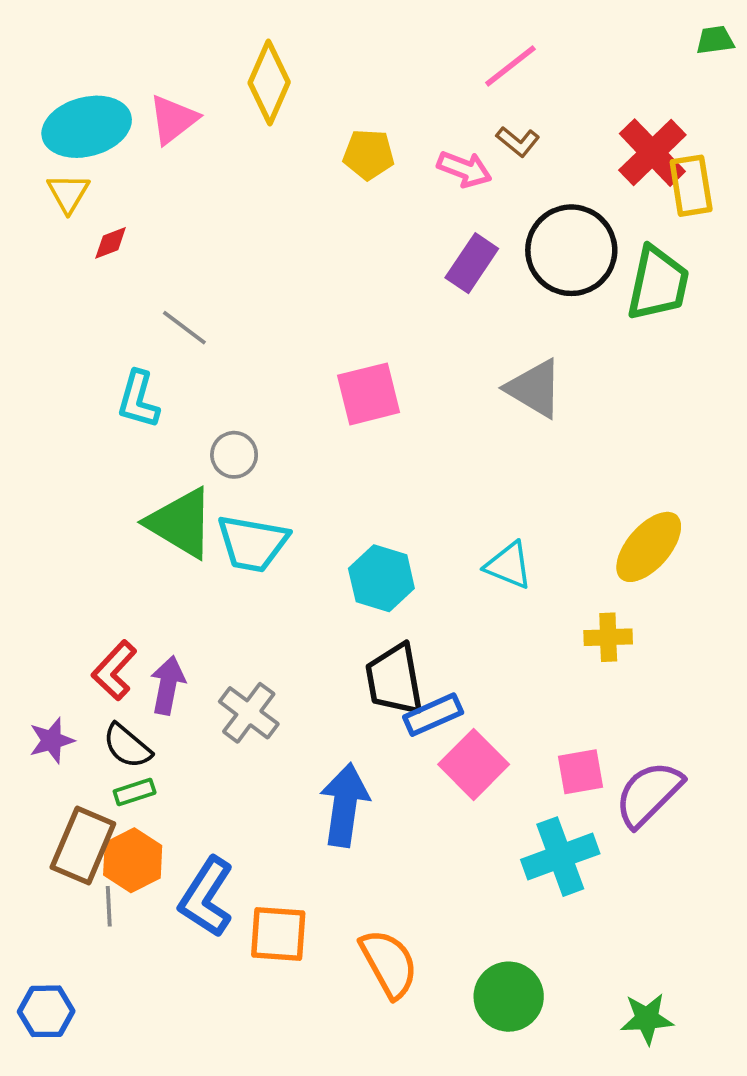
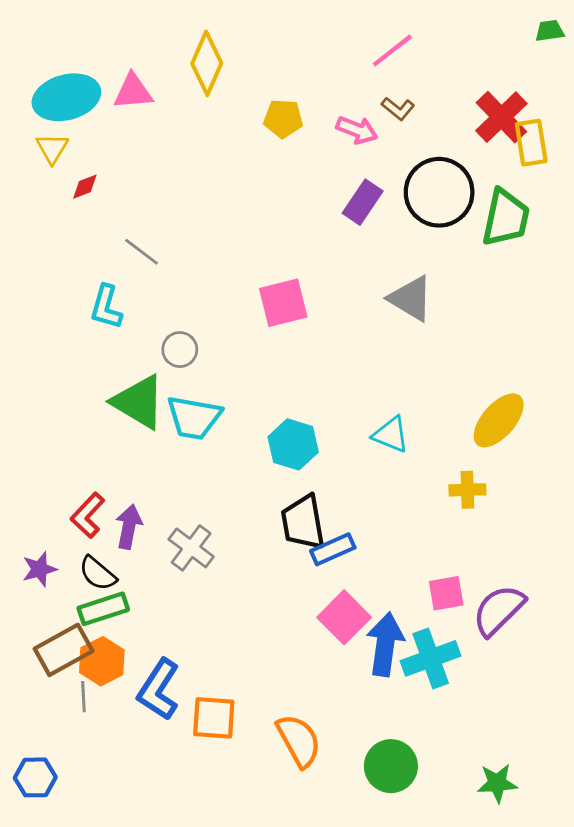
pink triangle: (173, 119) -> (133, 92), turned 33
pink square: (474, 764) -> (344, 617), moved
green rectangle: (135, 792) -> (103, 609), size x1.6
blue arrow: (345, 805) -> (385, 644), moved
brown rectangle: (83, 845) -> (64, 650), turned 38

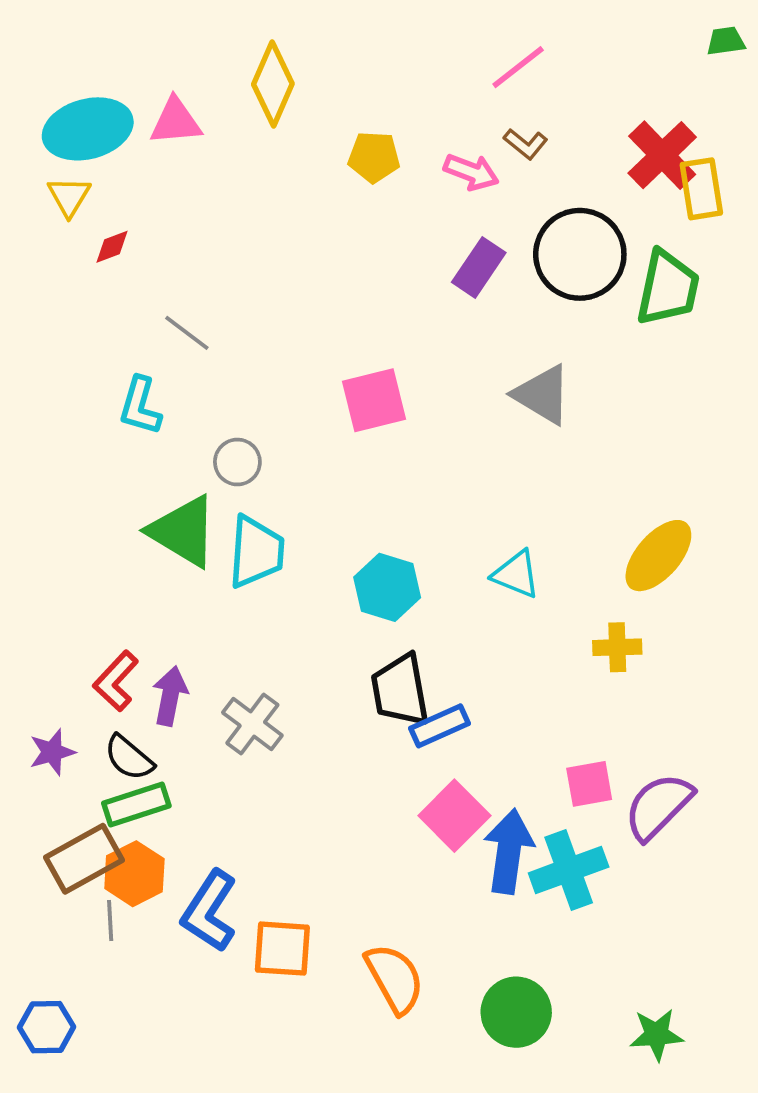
cyan trapezoid: (194, 418) -> (256, 552), turned -96

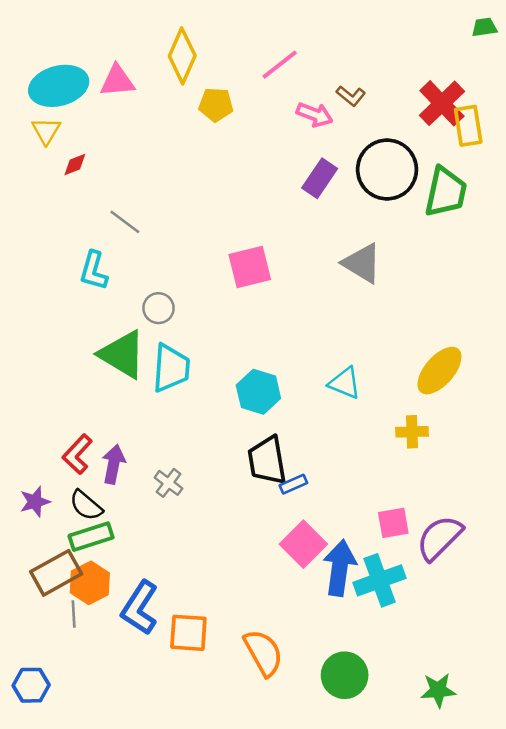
pink line: (518, 67) -> (280, 65), moved
yellow pentagon: (374, 157) -> (216, 105), moved
gray cross: (252, 724) -> (169, 483), size x0.7
blue rectangle: (439, 726) -> (293, 484), size x0.7

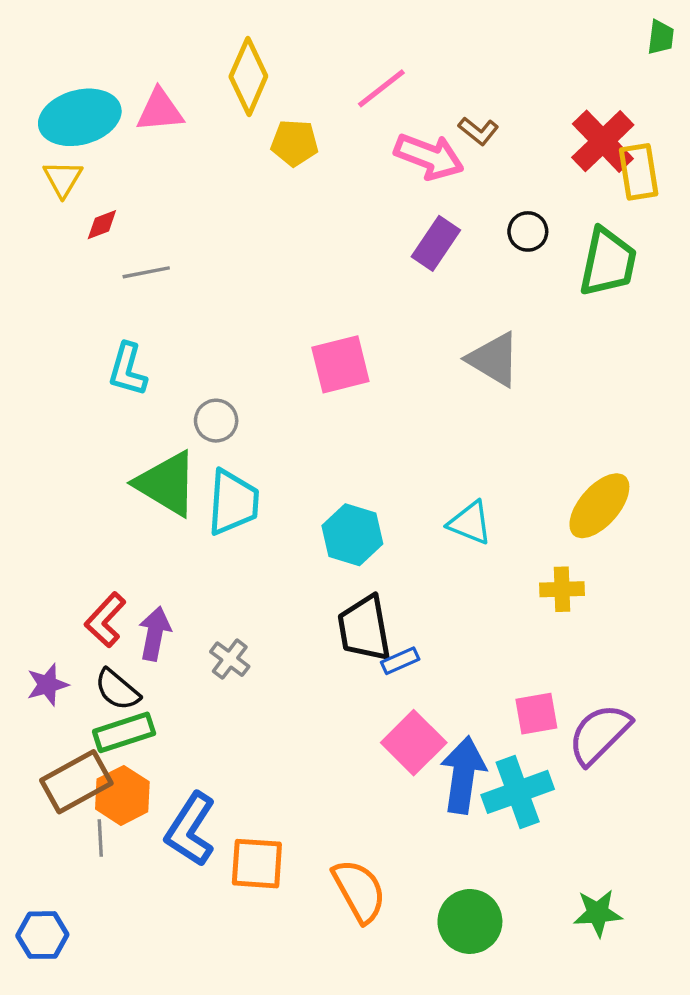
green trapezoid: (484, 27) -> (661, 37), turned 105
pink arrow: (315, 115) -> (429, 157), size x1.4
black circle: (387, 170) -> (528, 231), size x0.5
gray line: (125, 222) -> (146, 272), moved, turned -48
green star: (438, 690) -> (598, 913), moved

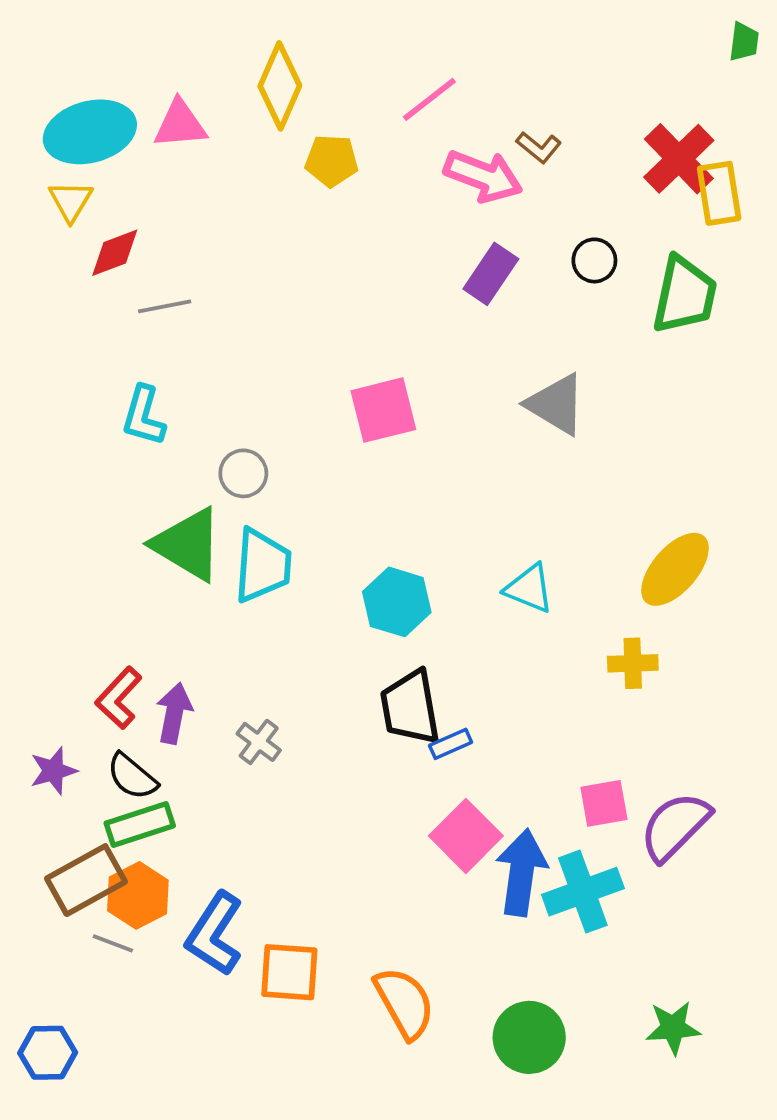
red diamond: (102, 225) -> (115, 253), size x1.4
gray line: (100, 838) -> (113, 943), turned -66

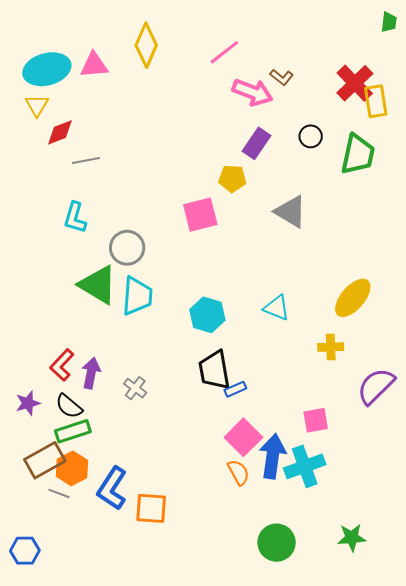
yellow pentagon: (332, 161) -> (232, 179), moved
gray circle: (243, 473) -> (127, 248), size x1.4
purple semicircle: (675, 826) -> (376, 386), moved
orange semicircle: (404, 1003) -> (238, 472), moved, size x0.7

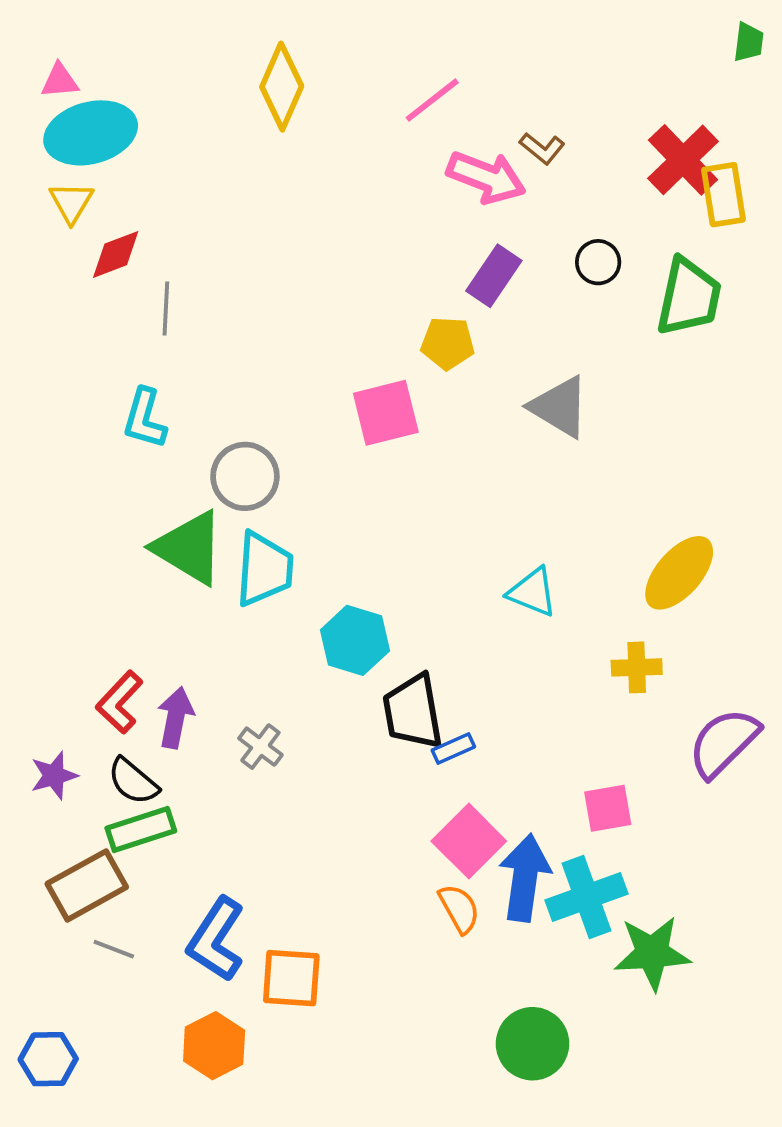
pink triangle: (94, 65) -> (60, 81), moved, size x0.7
gray line: (86, 160) -> (166, 308), turned -76
cyan hexagon: (207, 315) -> (355, 640), moved
orange hexagon: (72, 468) -> (214, 1046), moved
green star: (352, 538) -> (652, 953), moved, size x1.4

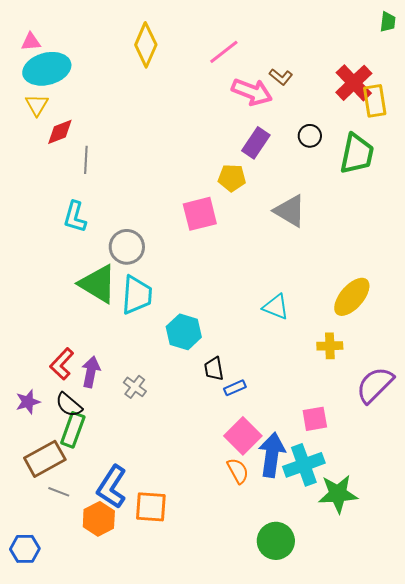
black trapezoid: (413, 712) -> (214, 369), size x0.6
green rectangle: (141, 830) -> (73, 430), turned -52
orange hexagon: (214, 1046) -> (99, 519), moved

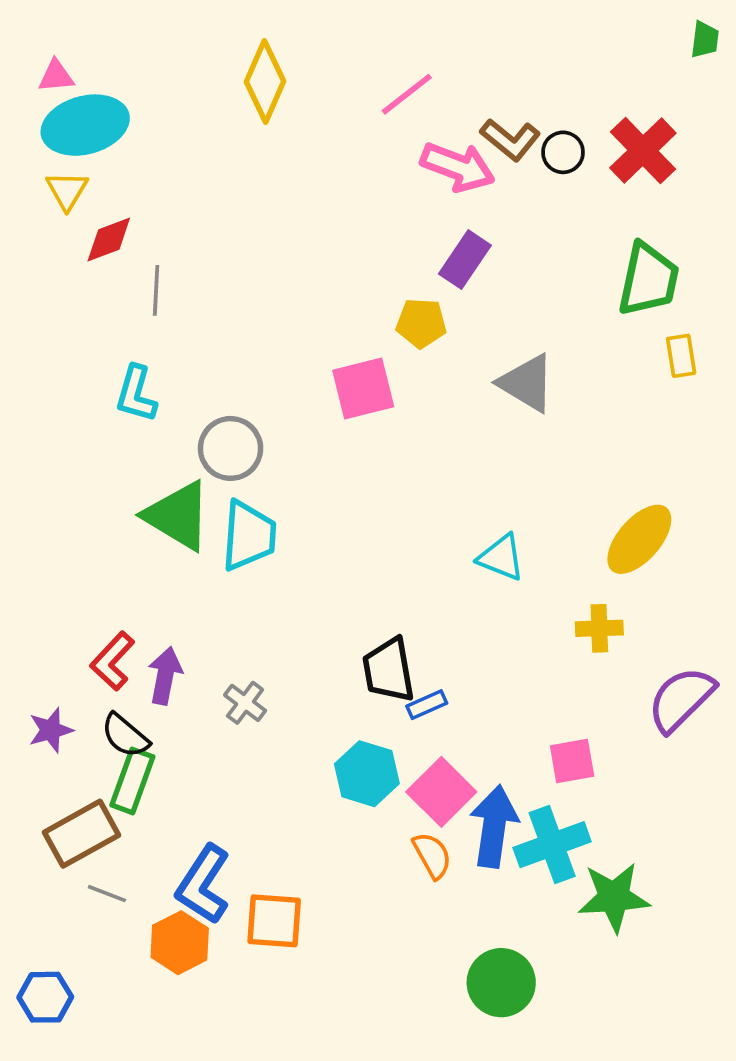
brown L-shape: (281, 77) -> (510, 140), size x1.4
yellow rectangle: (375, 101) -> (681, 356), moved, size x0.7
black circle: (310, 136) -> (563, 152), moved
cyan hexagon: (184, 332) -> (367, 774), moved
black trapezoid: (214, 369) -> (389, 670), size x1.5

